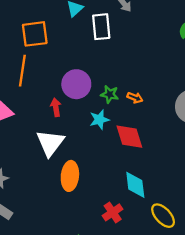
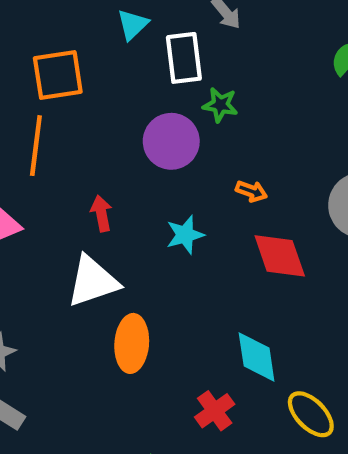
purple circle: (76, 84) -> (171, 141), moved
green star: (110, 94) -> (220, 105), moved
red diamond: (129, 137) -> (280, 256), moved
white triangle: (50, 143) -> (93, 281), turned 36

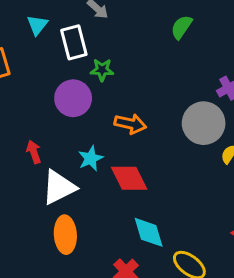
orange arrow: (251, 191) -> (130, 124), size x1.5
red diamond: (280, 256) -> (129, 178), moved
white triangle: (93, 281) -> (59, 187), moved

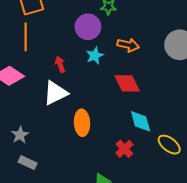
cyan star: (91, 158) -> (95, 56), moved
white triangle: (59, 187) -> (55, 93), moved

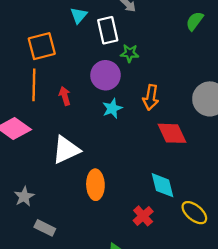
orange arrow: (128, 45) -> (151, 97), turned 85
red arrow: (60, 64) -> (65, 96), moved
red diamond: (127, 83) -> (172, 133), moved
gray rectangle: (28, 163) -> (45, 228), moved

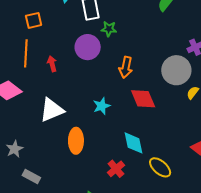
orange square: (42, 46) -> (34, 20), size x0.7
cyan star: (112, 108) -> (102, 106), moved

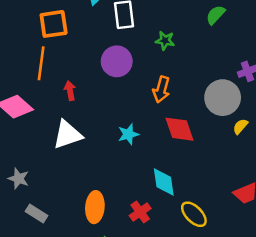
orange square: (34, 20) -> (54, 24), size x1.4
green star: (109, 29) -> (165, 41), moved
red arrow: (52, 64) -> (70, 91), moved
orange ellipse: (76, 141) -> (95, 207), moved
gray star: (14, 149) -> (19, 179), turned -30

